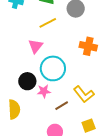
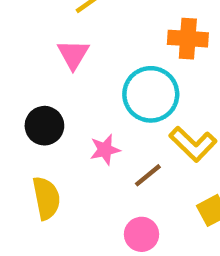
cyan circle: (53, 68) -> (151, 94), moved
black circle: (27, 81) -> (44, 126), moved

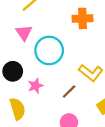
cyan circle: (151, 94) -> (49, 50), moved
pink star: (105, 150) -> (35, 86), moved

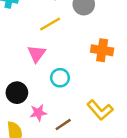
cyan circle: (49, 50) -> (60, 78), size x0.6
brown line: (69, 92) -> (63, 124), moved

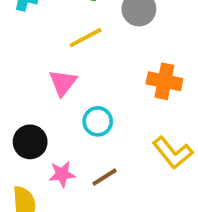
yellow L-shape: (100, 110) -> (173, 153), moved
brown line: (63, 124) -> (104, 177), moved

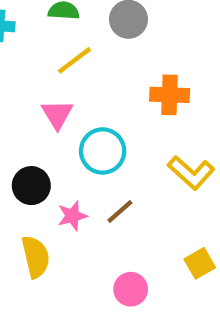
cyan circle: (98, 121) -> (103, 151), size x1.4

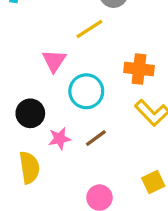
yellow line: (74, 60) -> (89, 29), moved
orange cross: (170, 95) -> (139, 69), moved

